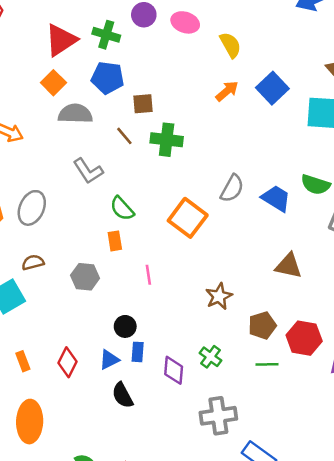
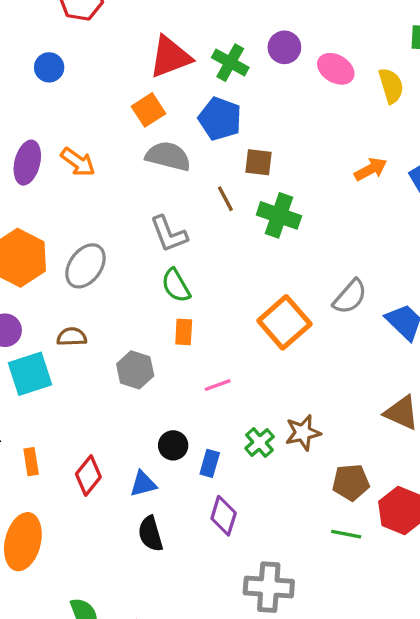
yellow semicircle: (230, 45) -> (391, 86), moved
green semicircle: (122, 209) -> (176, 285), moved
pink line: (148, 275) -> (218, 385), turned 66
blue rectangle: (138, 352) -> (210, 463), moved
green cross: (210, 357) -> (260, 442), moved

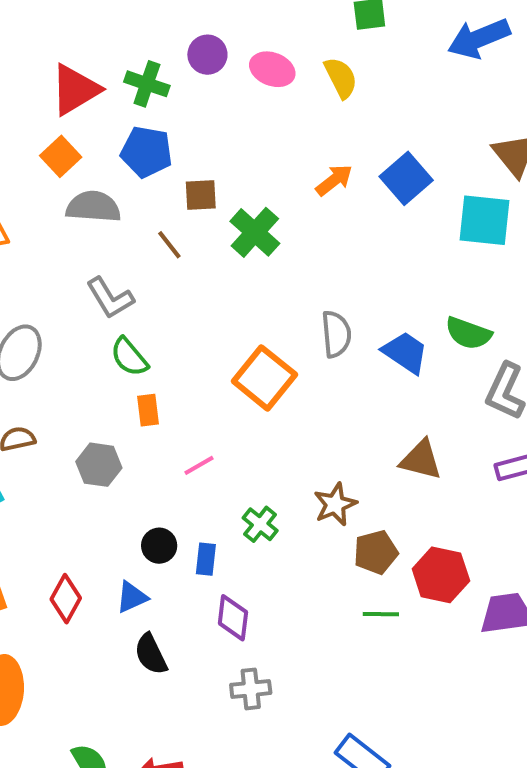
green cross: (279, 215) -> (255, 232), moved, turned 33
gray semicircle: (350, 297) -> (336, 334), turned -36
brown star: (303, 433) -> (335, 504), moved
gray cross: (269, 587) -> (251, 689), moved, size x0.7

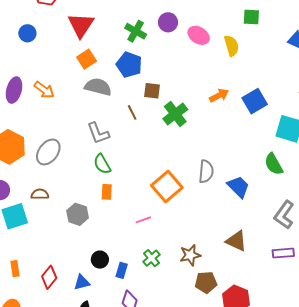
red triangle: (75, 90) -> (81, 25), moved, turned -36
green semicircle: (468, 333) -> (274, 164), moved, turned 30
pink line: (199, 465) -> (143, 220), moved

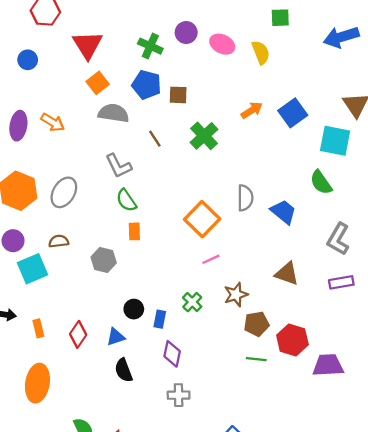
brown square: (152, 91) -> (178, 95), moved
pink line: (143, 220) -> (211, 259), moved

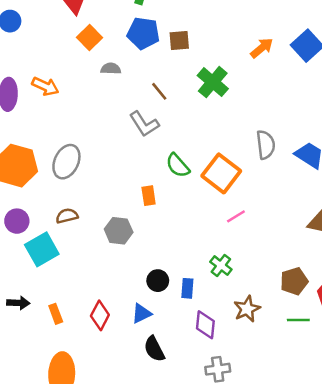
gray semicircle: (114, 113) -> (111, 69), size x0.6
gray L-shape: (118, 166) -> (144, 124), moved
green semicircle: (126, 200) -> (178, 166), moved
brown star: (236, 295) -> (247, 309), moved

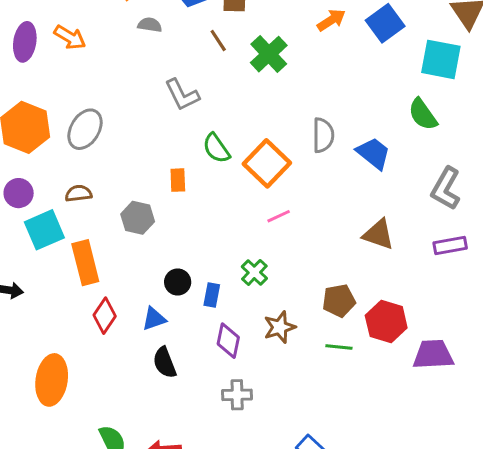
brown line: (159, 91) -> (218, 40), moved
orange rectangle: (56, 314) -> (85, 263), moved, size x1.8

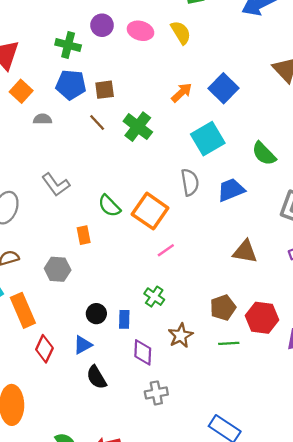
cyan square: (441, 59) -> (208, 139), moved, turned -32
gray L-shape: (182, 95) -> (56, 185), moved
blue trapezoid: (374, 153) -> (231, 190), turned -52

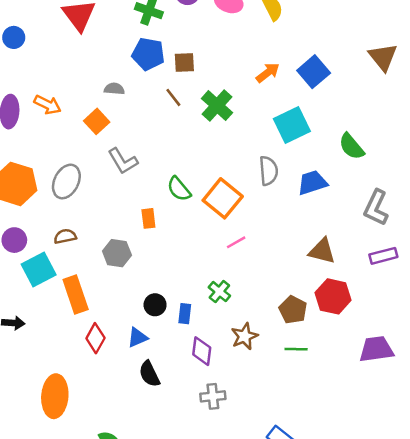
orange square: (21, 91) -> (97, 121), moved
brown pentagon: (223, 308) -> (293, 310), turned -30
red hexagon: (262, 318) -> (333, 296), moved

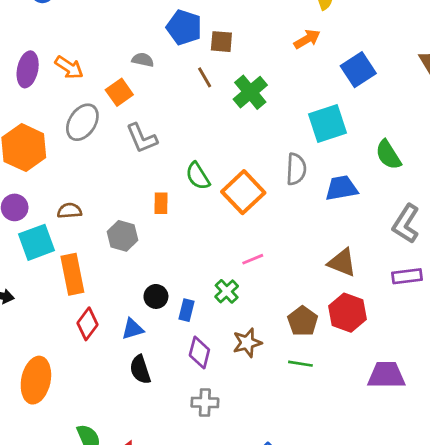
orange arrow: (268, 73) -> (307, 39), moved
gray ellipse: (66, 182) -> (82, 122), moved
pink line: (236, 242) -> (253, 259), moved

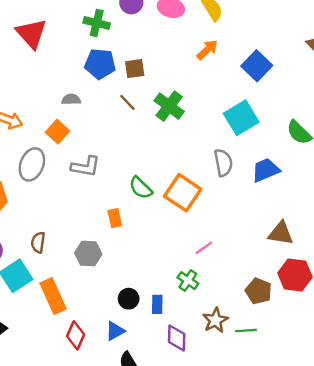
gray L-shape: (142, 138) -> (86, 167), turned -44
brown semicircle: (69, 211) -> (38, 242), turned -65
green line: (300, 364) -> (246, 331), moved

